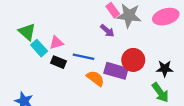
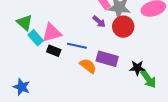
pink triangle: (56, 43) -> (52, 33), size x1.5
red circle: (133, 60) -> (123, 27), moved
black star: (165, 69) -> (137, 68), moved

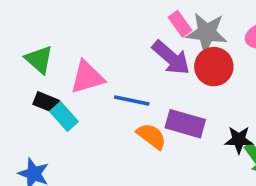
purple arrow: (99, 22) -> (171, 58), size x1.6
cyan rectangle: (36, 38) -> (64, 117), moved
black rectangle: (54, 51) -> (46, 102), moved

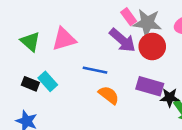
pink triangle: (87, 77) -> (64, 39), moved
black rectangle: (46, 102) -> (30, 84), moved
purple rectangle: (185, 124) -> (150, 86), moved

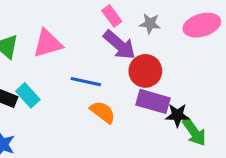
pink rectangle: (129, 17) -> (112, 16), moved
gray star: (147, 23) -> (150, 24), size x0.6
red circle: (152, 46) -> (145, 71), moved

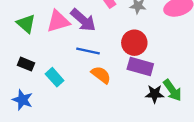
purple arrow: (119, 45) -> (83, 20), moved
cyan rectangle: (28, 95) -> (55, 77), moved
black star: (177, 115) -> (155, 94), moved

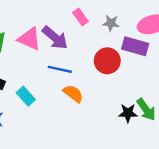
pink triangle: (58, 21) -> (29, 39), turned 40
purple rectangle: (140, 66) -> (135, 46), moved

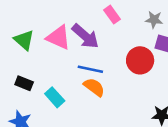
gray star: (111, 23) -> (154, 20), moved
orange semicircle: (73, 94) -> (94, 87), moved

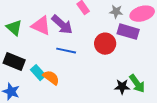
black rectangle: (24, 83) -> (14, 62), size x1.5
orange semicircle: (94, 87) -> (51, 78), moved

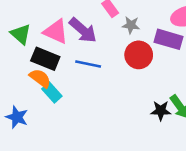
gray star: (116, 12) -> (131, 25), moved
black rectangle: (14, 62) -> (45, 59), moved
orange semicircle: (51, 78) -> (40, 78), moved

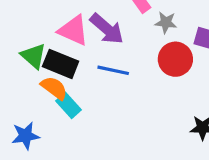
green triangle: (21, 34) -> (33, 56), moved
blue star: (17, 117) -> (25, 136), turned -30

